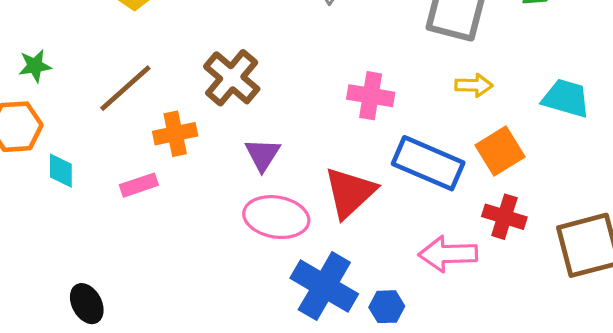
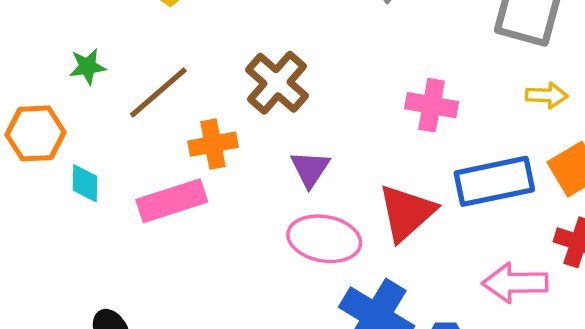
green star: (35, 66) -> (87, 67), moved
blue rectangle: (428, 163) -> (494, 181), turned -36
pink rectangle: (139, 185) -> (172, 201), size x1.6

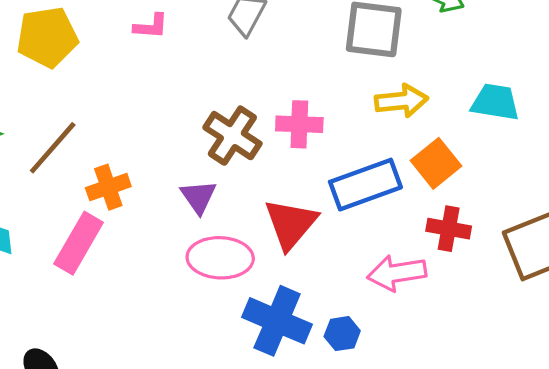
brown cross: (277, 83) -> (232, 136), moved
yellow arrow: (547, 95) -> (401, 101), size x1.4
pink rectangle: (172, 201) -> (79, 243), turned -34

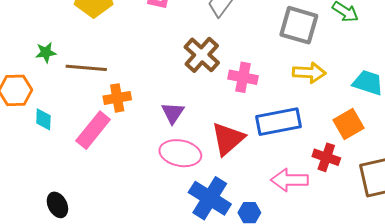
brown cross: (232, 136) -> (202, 55), moved
brown line: (53, 148) -> (86, 68), turned 45
orange square: (436, 163) -> (348, 124), moved

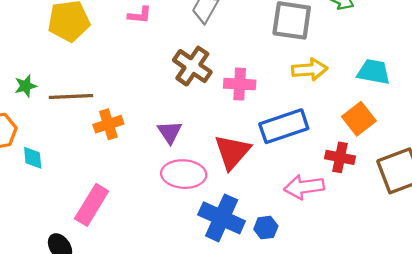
pink rectangle: (93, 130) -> (92, 205), moved

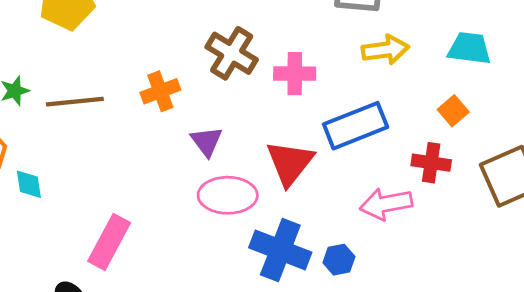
orange square: (359, 119) -> (453, 111), size x0.7
orange cross: (108, 124) -> (160, 91), moved

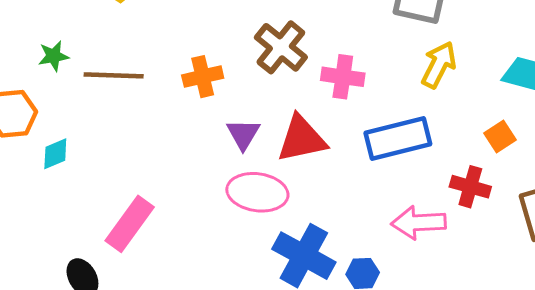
yellow arrow: (385, 50) -> (439, 65), turned -63
red triangle: (290, 163) -> (302, 139), moved, turned 32
cyan diamond: (29, 184) -> (55, 154), turned 68

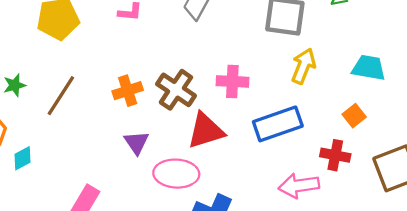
brown cross: (281, 47) -> (176, 90), moved
brown line: (114, 75) -> (61, 96), turned -54
purple triangle: (243, 134) -> (137, 143), moved

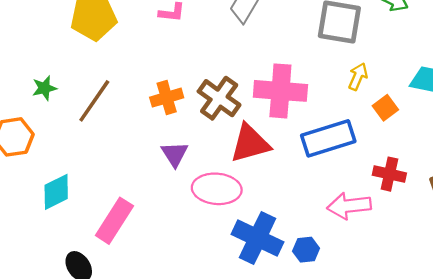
yellow arrow: (303, 66) -> (358, 76), size x0.7
pink cross: (232, 81) -> (280, 91), size x1.5
orange square: (354, 116) -> (385, 108), moved
cyan diamond: (22, 158) -> (56, 192), moved, size x1.4

